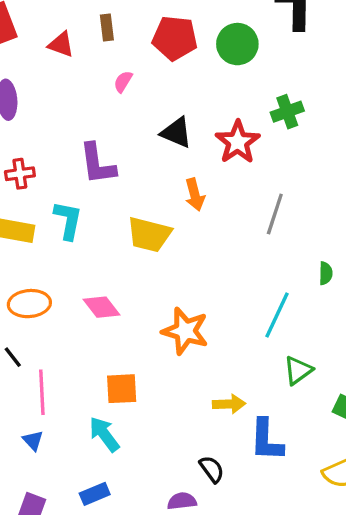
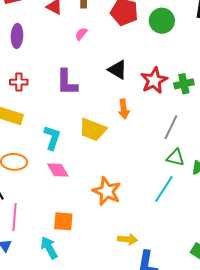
pink semicircle: (123, 82) -> (81, 34), moved
green cross: (287, 112) -> (184, 84), moved
cyan L-shape: (68, 220) -> (52, 138), moved
green triangle: (298, 370) -> (175, 157), moved, turned 42

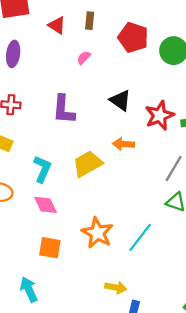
orange arrow: (124, 109) -> (123, 144), turned 96
yellow trapezoid: (93, 130) -> (88, 164), turned 124
cyan line: (164, 189) -> (140, 237), moved
orange square: (63, 221) -> (50, 248), moved

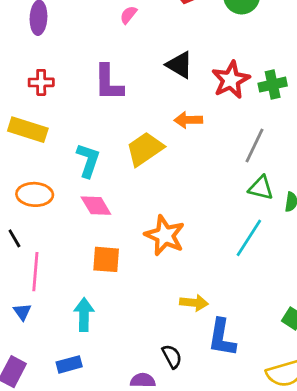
cyan line: (140, 237) -> (249, 238), moved
cyan arrow: (29, 289) -> (84, 315), turned 30

